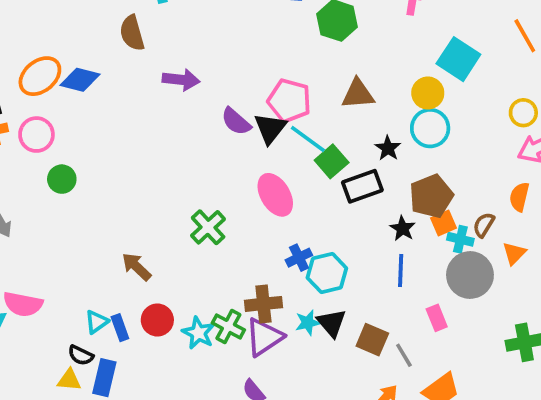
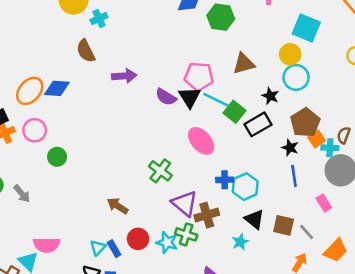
blue cross: (299, 258) -> (225, 180), turned 35
cyan star: (308, 323) -> (240, 242), moved
purple triangle: (264, 337) -> (185, 203), moved, turned -36

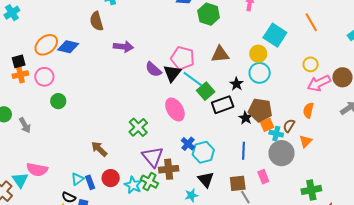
brown pentagon: (305, 123) -> (260, 110), turned 30
black star: (290, 148) -> (246, 118), moved
blue cross: (225, 180) -> (188, 144), turned 32
brown square: (284, 225) -> (238, 183), moved, turned -30

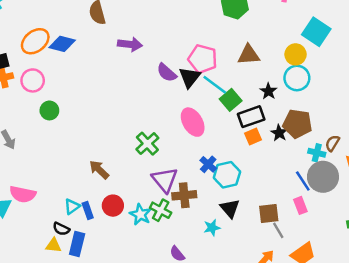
orange square: (267, 125) -> (253, 137), moved
blue line: (244, 151) -> (303, 181), moved, turned -36

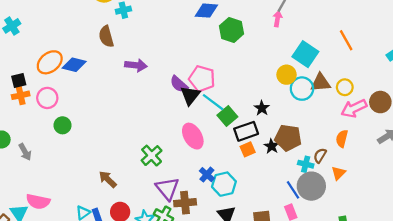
brown triangle: (249, 55) -> (321, 83), moved
purple semicircle: (167, 73) -> (179, 84), moved
cyan circle: (297, 78) -> (302, 89), moved

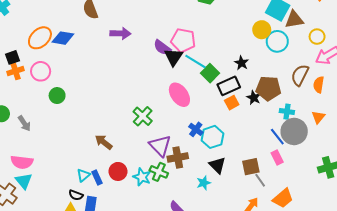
brown triangle: (321, 83) -> (294, 20), moved
brown semicircle: (320, 156) -> (300, 75), moved, size x1.5
pink semicircle: (38, 201) -> (22, 162), moved

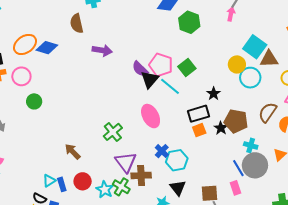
green square: (210, 73) -> (187, 68), moved

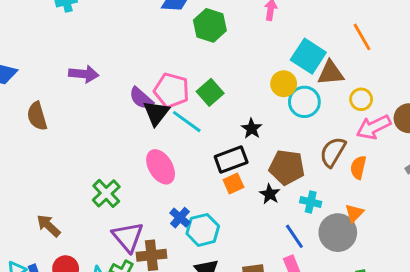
brown semicircle: (77, 23) -> (37, 116), moved
black star: (221, 128) -> (270, 194), moved
gray circle: (255, 165) -> (338, 233), moved

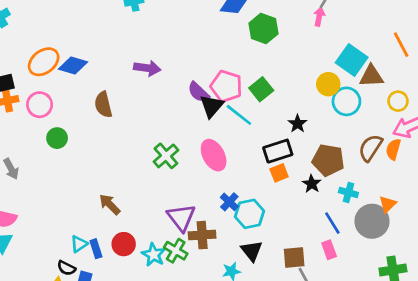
orange semicircle: (358, 167) -> (393, 149), moved
green cross: (106, 193) -> (166, 156), moved

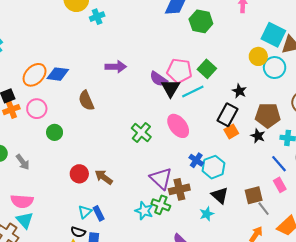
cyan line: (239, 115) -> (193, 92), turned -55
black rectangle: (278, 151) -> (228, 115), turned -35
red circle: (124, 244) -> (79, 174), moved

